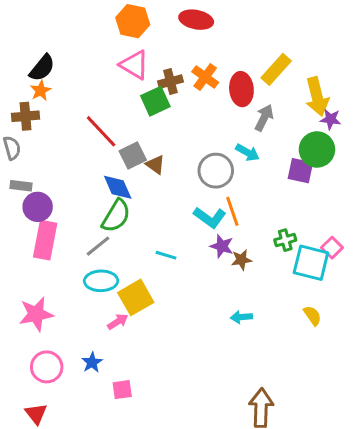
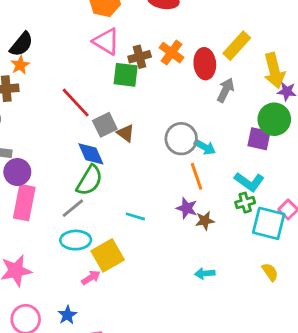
green square: (155, 101) -> (126, 75), turned 32
cyan arrow: (247, 152) -> (205, 147), moved
cyan L-shape: (210, 217) -> (249, 182), moved

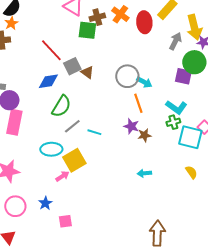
gray arrow: (226, 90) -> (175, 41), moved
blue diamond: (91, 154) -> (48, 81), moved, turned -75
gray line: (73, 208) -> (72, 126), moved

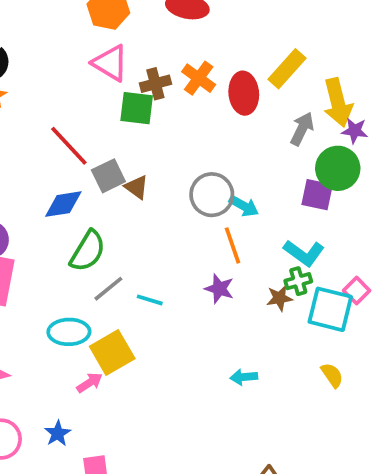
brown star: (144, 135) -> (279, 298), moved

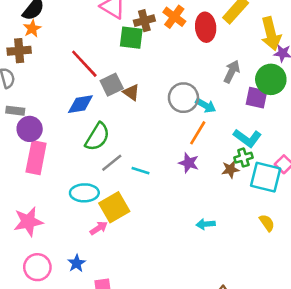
gray arrow: (302, 129) -> (232, 72), moved
orange line: (232, 245) -> (198, 133), turned 50

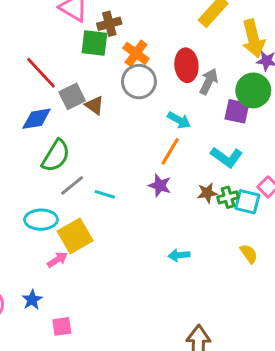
orange cross: (174, 17) -> (136, 53), moved
red ellipse: (206, 27) -> (186, 65), moved
gray circle: (183, 98) -> (139, 82), moved
green cross: (243, 158) -> (228, 197), moved
cyan square: (266, 177) -> (247, 202), size x0.7

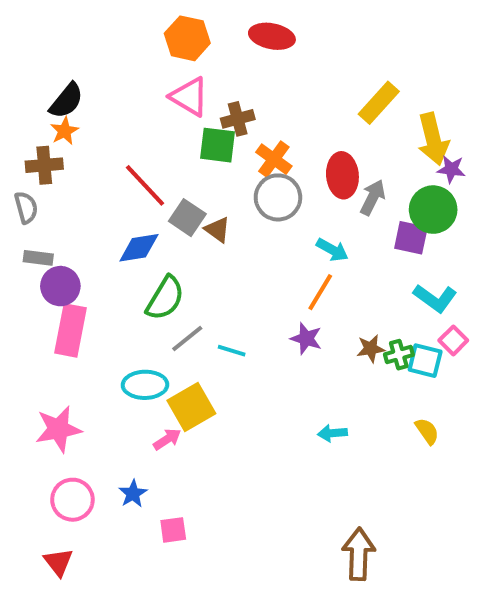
gray square: (72, 96) -> (187, 218), turned -30
cyan L-shape: (227, 157) -> (435, 298), moved

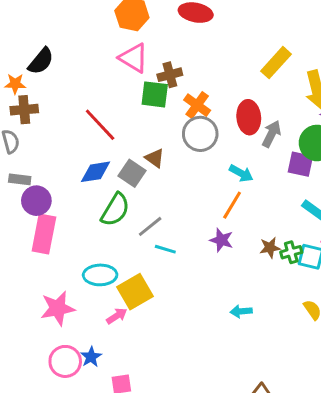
orange star: (64, 131) -> (15, 84), moved, turned 30
gray square: (187, 218) -> (132, 173), moved
gray line: (187, 338) -> (150, 226), moved
pink star: (58, 429) -> (58, 308), moved
pink circle: (72, 500) -> (65, 361), moved

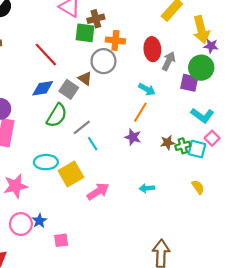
orange cross: (197, 105) -> (115, 40), turned -30
gray circle: (200, 134) -> (103, 61), moved
cyan line: (165, 249) -> (93, 144), turned 40
pink arrow: (117, 316) -> (98, 191), moved, size x1.5

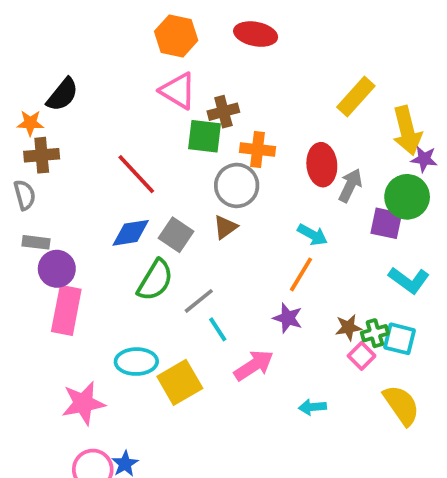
brown triangle: (85, 78) -> (225, 227), moved, turned 48
pink square: (212, 138) -> (362, 356), moved
yellow semicircle: (198, 187) -> (401, 405), size x1.6
pink arrow: (98, 191) -> (254, 365), moved

